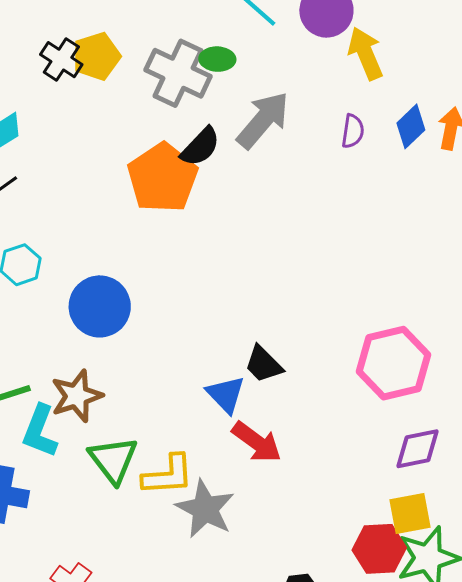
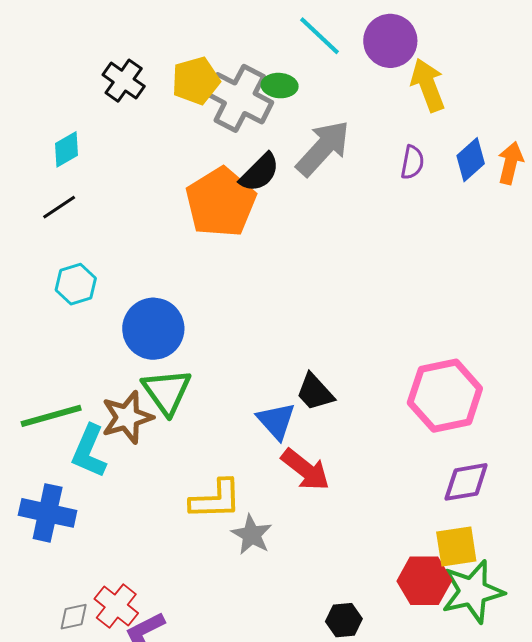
yellow pentagon: (96, 56) -> (196, 81), moved
green triangle: (113, 460) -> (167, 392), moved
gray star: (205, 509) -> (252, 535), size x0.7

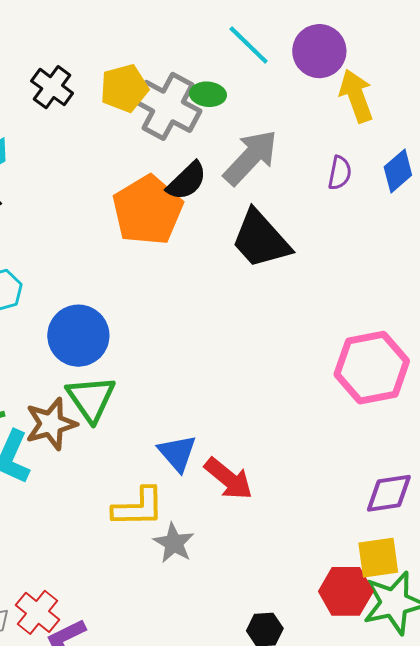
black trapezoid: (315, 392) -> (261, 239), moved, size x1.6
pink hexagon: (445, 396) -> (372, 368), moved
blue triangle: (276, 421) -> (177, 453), moved

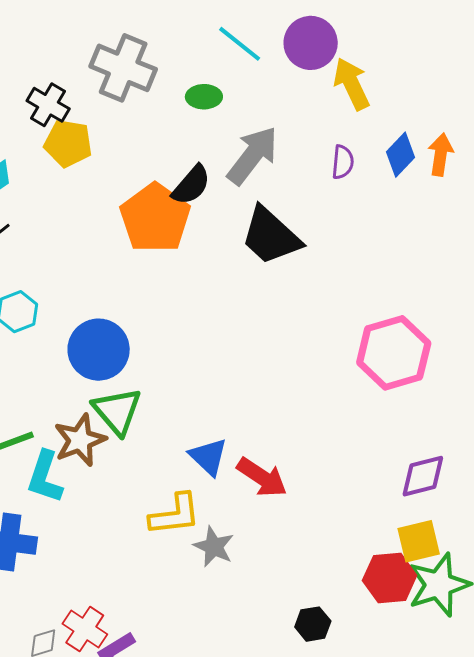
yellow pentagon: (124, 88) -> (68, 143), moved, turned 30
gray cross: (168, 106) -> (123, 68), moved

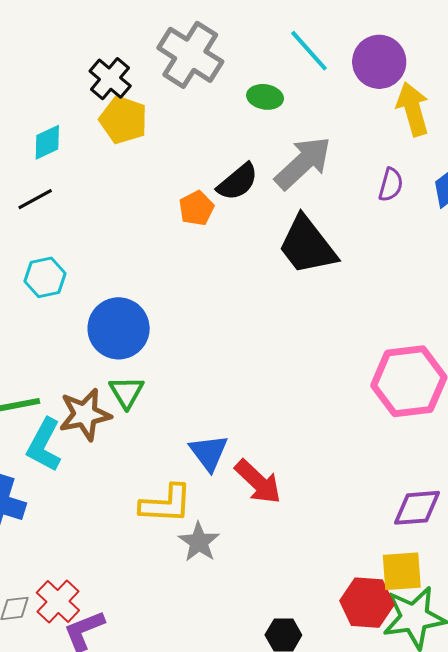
orange pentagon: (155, 218) -> (196, 208), size x0.5
green triangle: (117, 411) -> (127, 392), size x0.7

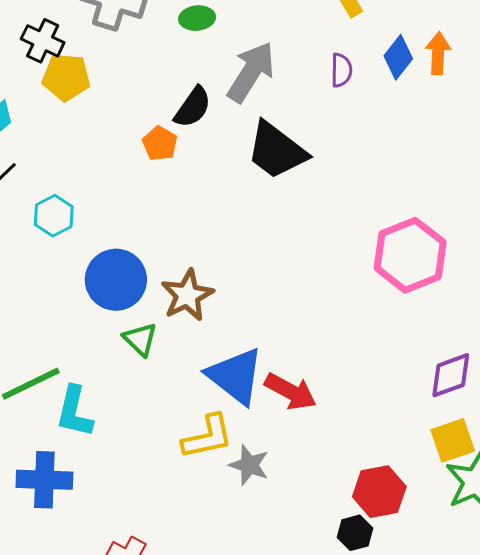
cyan hexagon: (45, 277) -> (54, 216), moved
brown star: (85, 414) -> (187, 295), moved
blue triangle: (209, 452) -> (235, 376), size x1.5
red hexagon: (367, 603) -> (379, 492), moved

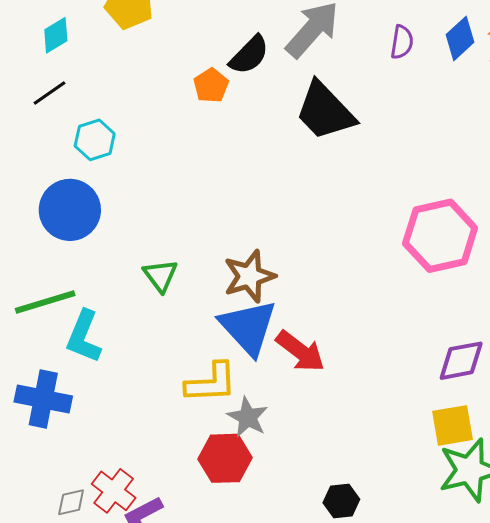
blue circle: (116, 280) -> (70, 210), moved
brown star: (187, 295) -> (249, 276), moved
red hexagon: (379, 492) -> (225, 458), moved

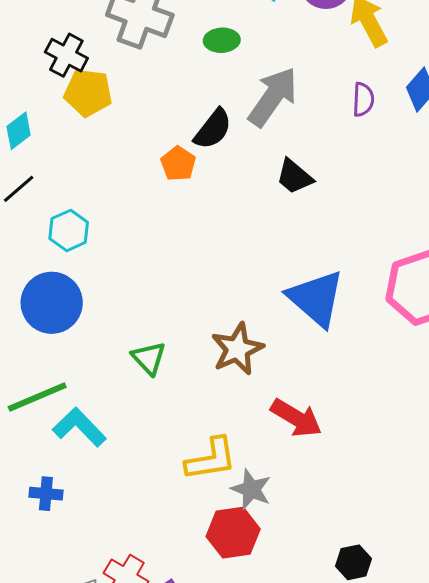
black trapezoid: (325, 111) -> (294, 177), size x0.6
blue triangle: (248, 327) -> (316, 298), moved
cyan L-shape: (84, 337) -> (79, 427), turned 120
blue cross: (43, 399) -> (46, 494), size x0.6

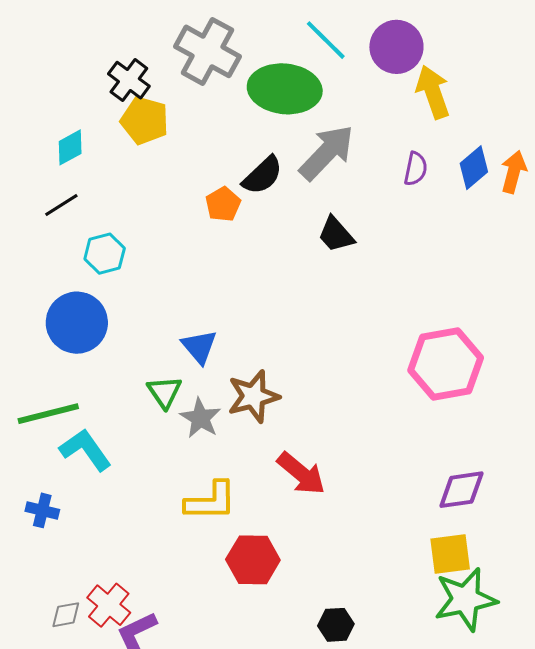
green ellipse: (222, 40) -> (285, 89), size x2.0
blue triangle: (316, 298) -> (199, 347), moved, size x0.6
gray star: (251, 489) -> (200, 418), moved
red hexagon: (233, 533) -> (253, 560), moved

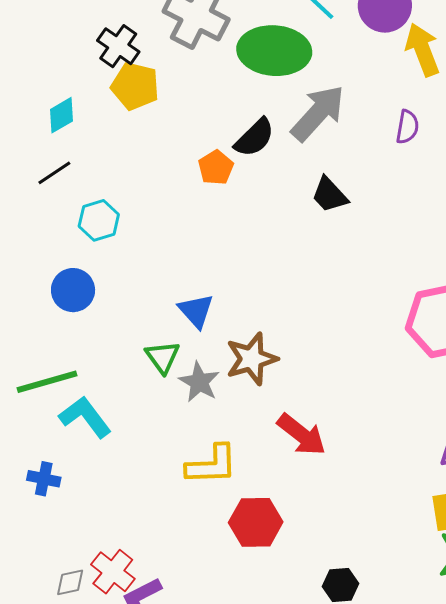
blue circle: (77, 323) -> (73, 290), size x0.7

